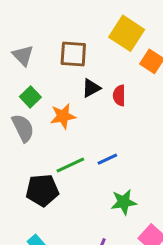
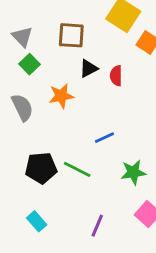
green square: (30, 97) -> (29, 64), moved
green line: (70, 165) -> (77, 169), moved, turned 52
green star: (124, 202) -> (133, 172), moved

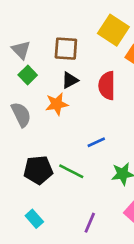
black triangle: (89, 68) -> (70, 80), moved
red semicircle: (116, 76) -> (107, 86), size x1.5

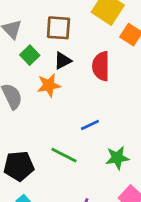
green square: (28, 75) -> (30, 55), moved
black pentagon: (38, 170) -> (19, 166), moved

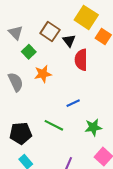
brown square: (58, 28) -> (50, 32), turned 30
black triangle: (63, 61) -> (69, 41), moved, turned -40

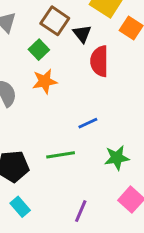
green square: (29, 52) -> (39, 50), moved
green line: (54, 125) -> (61, 155), turned -36

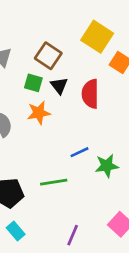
black triangle: (82, 34) -> (59, 86), moved
green square: (39, 50) -> (33, 83), turned -30
green star: (117, 158) -> (107, 166), moved

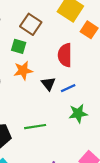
black triangle: (59, 86) -> (48, 84), moved
blue line: (80, 152) -> (68, 88), moved

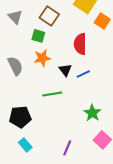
green star: (78, 113) -> (92, 113), moved, turned -30
green line: (35, 127) -> (52, 94), moved

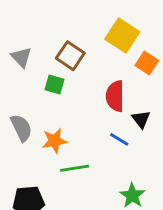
orange star: (42, 58) -> (54, 141), moved
black triangle: (65, 70) -> (141, 119), moved
blue line: (83, 74) -> (119, 139), turned 56

